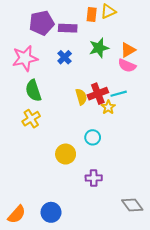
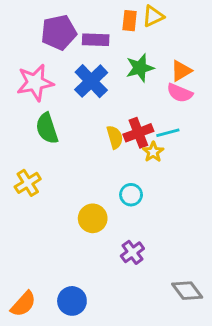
blue cross: (65, 57) -> (91, 81), size x1.6
yellow cross: (31, 119) -> (28, 183), moved
purple cross: (94, 178) -> (132, 252), turned -35

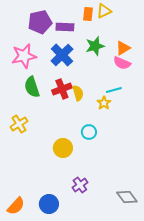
red cross: (138, 133) -> (62, 89), moved
purple cross: (132, 252) -> (80, 185), moved

